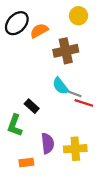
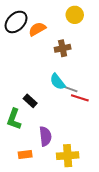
brown cross: (66, 51) -> (63, 48), size x0.7
yellow cross: (75, 149) -> (68, 156), moved

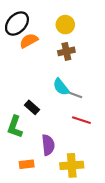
yellow circle: (75, 15) -> (65, 25), moved
orange semicircle: (37, 29) -> (29, 41), moved
red line: (80, 98) -> (81, 120), moved

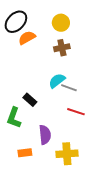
cyan semicircle: (61, 87) -> (57, 81), turned 90

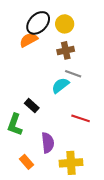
black ellipse: (16, 22) -> (38, 23), moved
gray line: (69, 88) -> (73, 74), moved
orange rectangle: (25, 153) -> (26, 162), turned 56

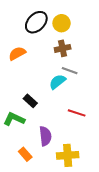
orange semicircle: (29, 40) -> (17, 53), moved
green L-shape: (15, 125) -> (14, 119), turned 95

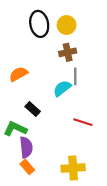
black ellipse: (36, 22) -> (39, 24), turned -55
orange semicircle: (17, 53) -> (18, 74), moved
gray line: (70, 71) -> (75, 76), turned 70
purple semicircle: (45, 136) -> (26, 147), moved

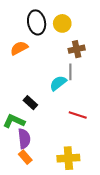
brown cross: (68, 52) -> (77, 49), moved
orange semicircle: (18, 74) -> (19, 48), moved

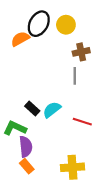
black ellipse: (37, 22) -> (39, 24), turned 40
orange semicircle: (19, 48) -> (20, 39), moved
cyan semicircle: (58, 83) -> (52, 110), moved

